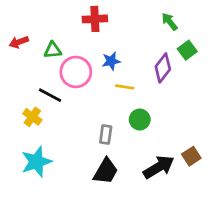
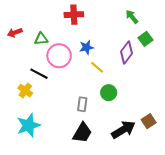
yellow line: (125, 87) -> (97, 67), turned 32

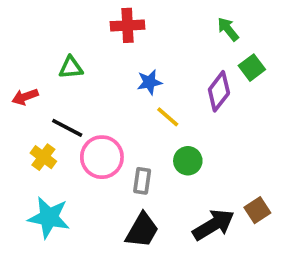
red arrow: (15, 33) -> (25, 97), moved
pink circle: (59, 56) -> (102, 157), moved
cyan star: (28, 125) -> (49, 217), turned 30

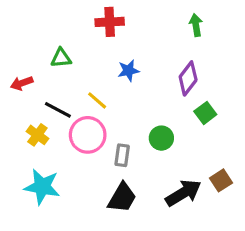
green arrow: (228, 29) -> (196, 25), turned 30
green square: (252, 68) -> (205, 113), moved
yellow line: (168, 117) -> (97, 100), moved

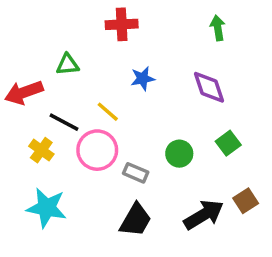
purple diamond: (188, 78) -> (209, 87), turned -56
red arrow: (22, 83) -> (24, 92), size x1.5
green square: (205, 113) -> (228, 143), moved
gray rectangle: (122, 155) -> (136, 173), turned -75

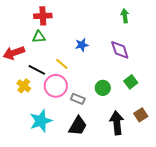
red cross: (122, 24) -> (43, 16), moved
cyan star: (47, 208) -> (41, 121), moved, turned -30
black arrow: (204, 215) -> (117, 123), turned -65

